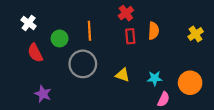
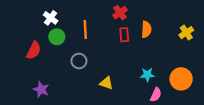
white cross: (29, 23) -> (51, 18), moved
red semicircle: (35, 53) -> (34, 50), turned -126
gray circle: (83, 64) -> (79, 61), size x0.6
yellow triangle: (123, 75) -> (106, 83), moved

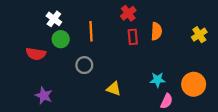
red semicircle: (34, 50) -> (36, 54), turned 72

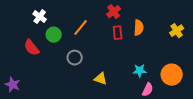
white cross: (54, 19) -> (40, 17), moved
orange line: (91, 31) -> (81, 28), turned 42
red semicircle: (36, 54) -> (32, 48), turned 42
purple star: (44, 96) -> (13, 85), moved

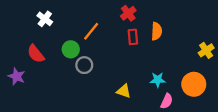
yellow cross: (177, 31) -> (206, 50), moved
green circle: (54, 35) -> (71, 49), moved
yellow triangle: (101, 79) -> (124, 91), moved
purple star: (13, 85) -> (17, 76), moved

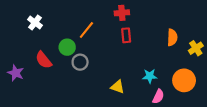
red cross: (128, 13) -> (122, 13), turned 32
white cross: (45, 19) -> (35, 22), moved
orange semicircle: (157, 31) -> (172, 37), moved
red semicircle: (36, 54) -> (44, 60), moved

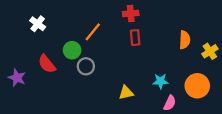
yellow triangle: (118, 87) -> (126, 93), turned -32

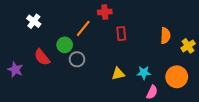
red cross: (131, 13) -> (105, 12), moved
yellow triangle: (126, 93) -> (118, 74), moved

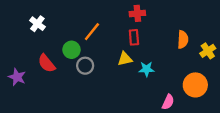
red cross: (105, 12) -> (137, 13), moved
cyan star: (144, 73) -> (146, 69), moved
yellow triangle: (118, 74) -> (125, 59), moved

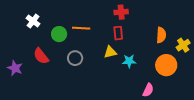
orange line: (92, 32) -> (81, 28), turned 54
green circle: (71, 50) -> (59, 34), moved
orange circle: (195, 85) -> (166, 65), moved

